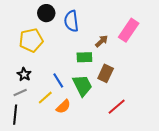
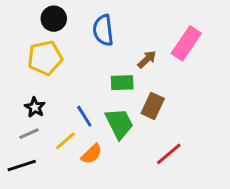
black circle: (46, 13) -> (54, 19), moved
black line: (15, 115) -> (22, 166), turned 66

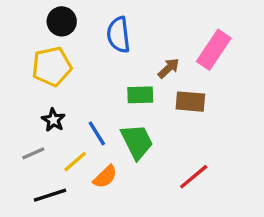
brown rectangle: (153, 106) -> (190, 102), moved, turned 70
black star: (35, 107) -> (53, 120), moved
black line: (22, 166) -> (50, 195), moved

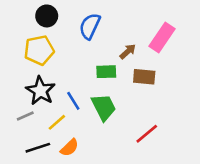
blue semicircle: (119, 35) -> (90, 26), turned 32
black star: (53, 120) -> (40, 91), size x1.6
orange semicircle: (105, 177) -> (70, 148), moved

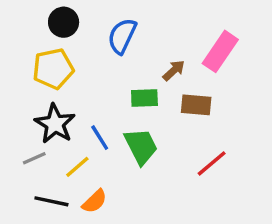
red line: (147, 134) -> (212, 163), moved
black line: (38, 148) -> (51, 201), turned 30

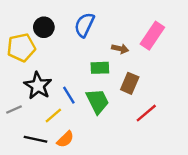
black circle: (64, 22) -> (44, 27), moved
yellow pentagon: (53, 69) -> (21, 48), moved
brown arrow: (174, 70) -> (120, 49), turned 56
brown rectangle: (196, 105) -> (130, 83), moved, turned -72
gray line: (34, 158) -> (14, 109), moved

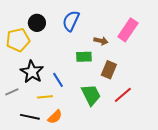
green trapezoid: (97, 101) -> (91, 95), moved
yellow line: (53, 115) -> (45, 97), turned 35

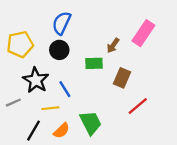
blue semicircle: (71, 21) -> (62, 23), moved
black circle: (37, 23) -> (59, 50), moved
brown arrow: (101, 41) -> (113, 45), turned 112
green trapezoid: (91, 95) -> (91, 123), moved
black line: (30, 117) -> (34, 131), turned -72

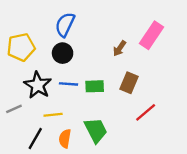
green rectangle: (94, 63) -> (95, 86), moved
blue line: (65, 89) -> (68, 84), moved, turned -54
orange semicircle: (62, 131) -> (65, 139), turned 144

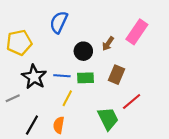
black circle: (63, 53) -> (83, 51), moved
yellow line: (53, 115) -> (67, 98), moved, turned -56
green trapezoid: (96, 130) -> (108, 119), moved

